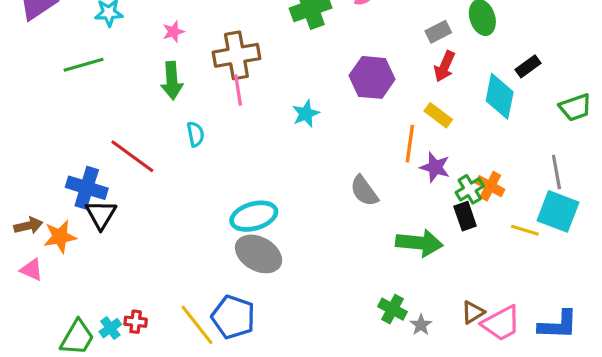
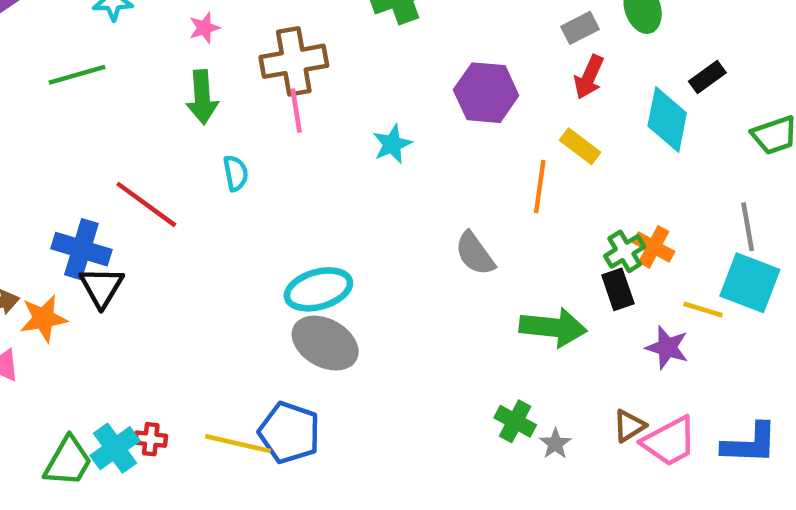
purple star: (435, 167) -> (667, 348), moved
yellow line: (197, 325) -> (238, 444), turned -39
cyan cross: (110, 328) -> (115, 448), size x1.5

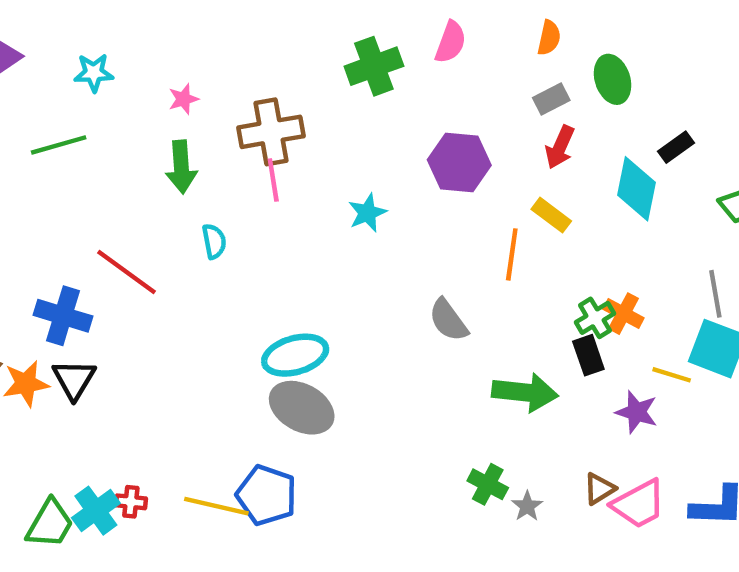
black triangle: (102, 287) -> (74, 379), moved

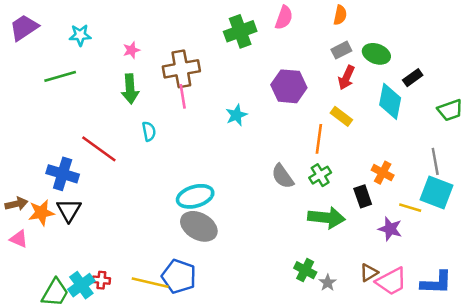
green ellipse: (613, 79) -> (376, 54), moved, turned -52
green cross: (595, 318) -> (320, 175), moved

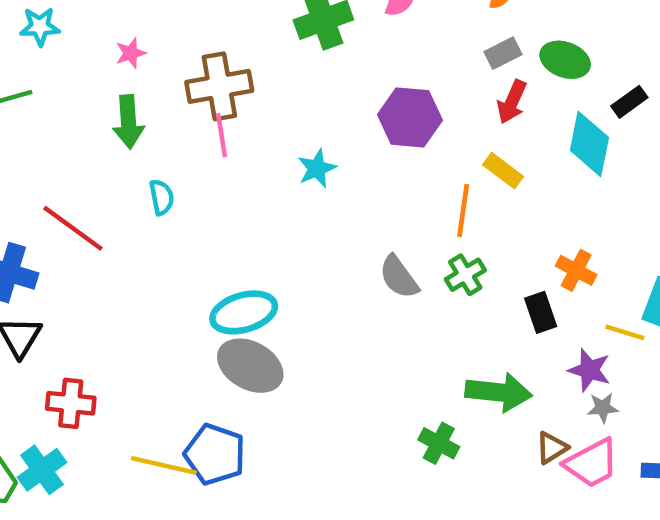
green arrow: (326, 218) -> (499, 392), moved
red cross: (101, 280) -> (71, 403), moved, size x1.5
gray star: (328, 283) -> (603, 408), moved, turned 30

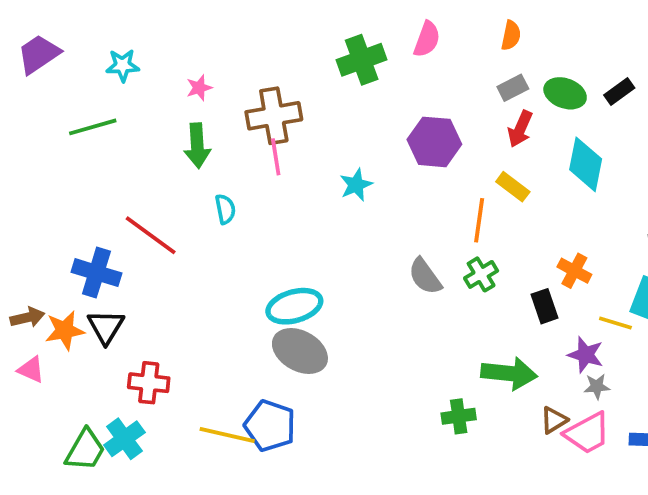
black rectangle: (629, 102) -> (619, 91), moved
green cross: (439, 443) -> (459, 416), turned -36

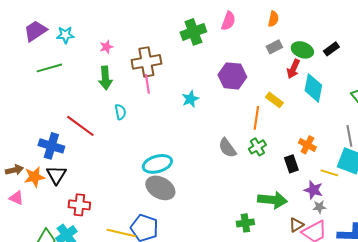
purple trapezoid: (39, 54) -> (35, 31), moved
red arrow: (520, 129) -> (293, 69), moved

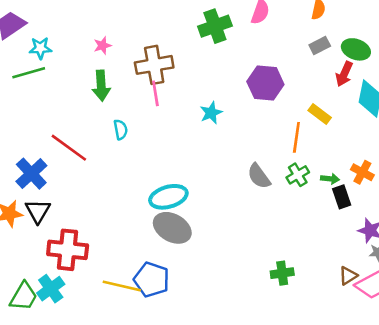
cyan star: (65, 35) -> (40, 48), moved
blue cross: (51, 146) -> (31, 174), turned 30
green arrow: (272, 200) -> (330, 179), moved, size x0.5
red cross: (79, 205) -> (68, 250), size x1.4

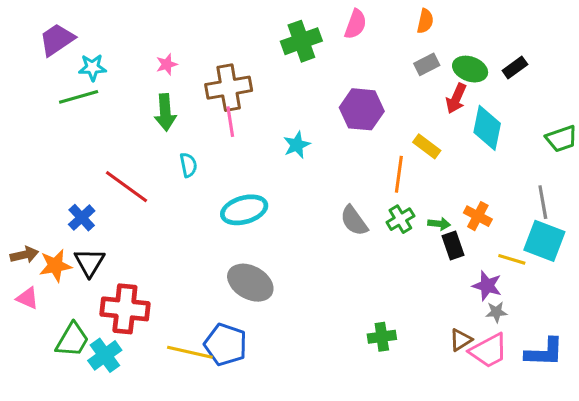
blue cross: (31, 174) -> (82, 218), size x0.7
cyan ellipse: (168, 197) -> (244, 210), moved
green trapezoid: (24, 296) -> (72, 340), moved

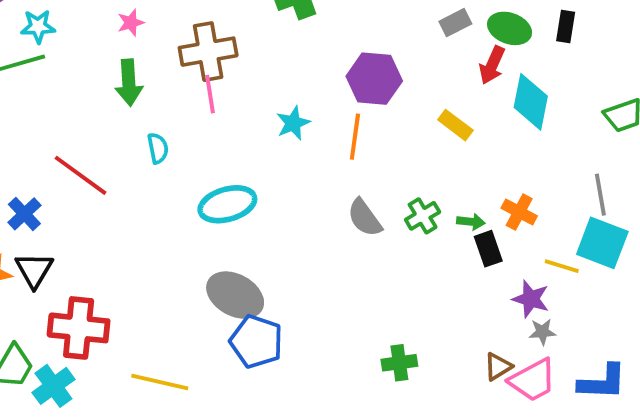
black rectangle: (515, 67) -> (566, 26), turned -45
orange line: (399, 174) -> (355, 137), moved
blue pentagon: (226, 344) -> (256, 341), moved

